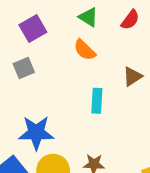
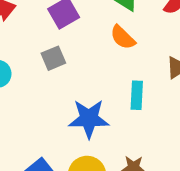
blue star: (36, 133) -> (89, 119), moved

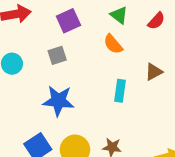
blue star: (89, 119) -> (58, 101), moved

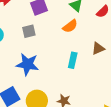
orange semicircle: (113, 44) -> (70, 26), turned -91

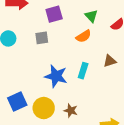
blue star: (27, 64) -> (56, 76), moved

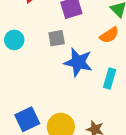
blue star: (56, 76) -> (78, 62), moved

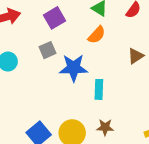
cyan rectangle: (110, 79) -> (99, 89), moved

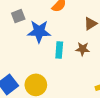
brown star: (105, 127) -> (83, 49), moved

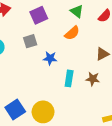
blue star: (39, 31) -> (50, 58), size x0.6

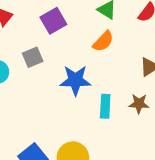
gray square: (30, 41) -> (33, 57), moved
blue star: (50, 58) -> (75, 80), size x1.5

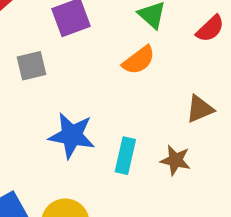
blue star: (75, 80) -> (72, 135), moved

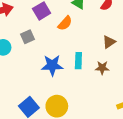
orange semicircle: (139, 60) -> (65, 23), moved
cyan rectangle: (125, 156) -> (78, 61), moved

